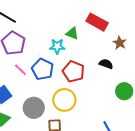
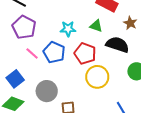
green triangle: (72, 33) -> (96, 26), moved
black semicircle: (106, 64) -> (117, 45), size x1.6
yellow circle: (64, 100) -> (97, 77), moved

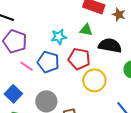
brown star: (130, 23) -> (119, 15), moved

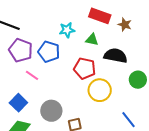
cyan star: (59, 37) -> (67, 30), moved
blue pentagon: (48, 62) -> (49, 52), moved

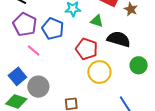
gray circle: (51, 111) -> (38, 87), moved

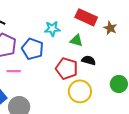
black semicircle: (119, 39) -> (89, 60), moved, size x0.6
pink line: (34, 51) -> (14, 71), turned -40

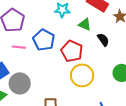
blue pentagon: (32, 49) -> (44, 40), moved
black semicircle: (89, 60) -> (103, 40), moved, turned 32

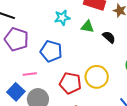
pink line: (19, 47) -> (30, 74), moved
red pentagon: (72, 51) -> (70, 83), moved

